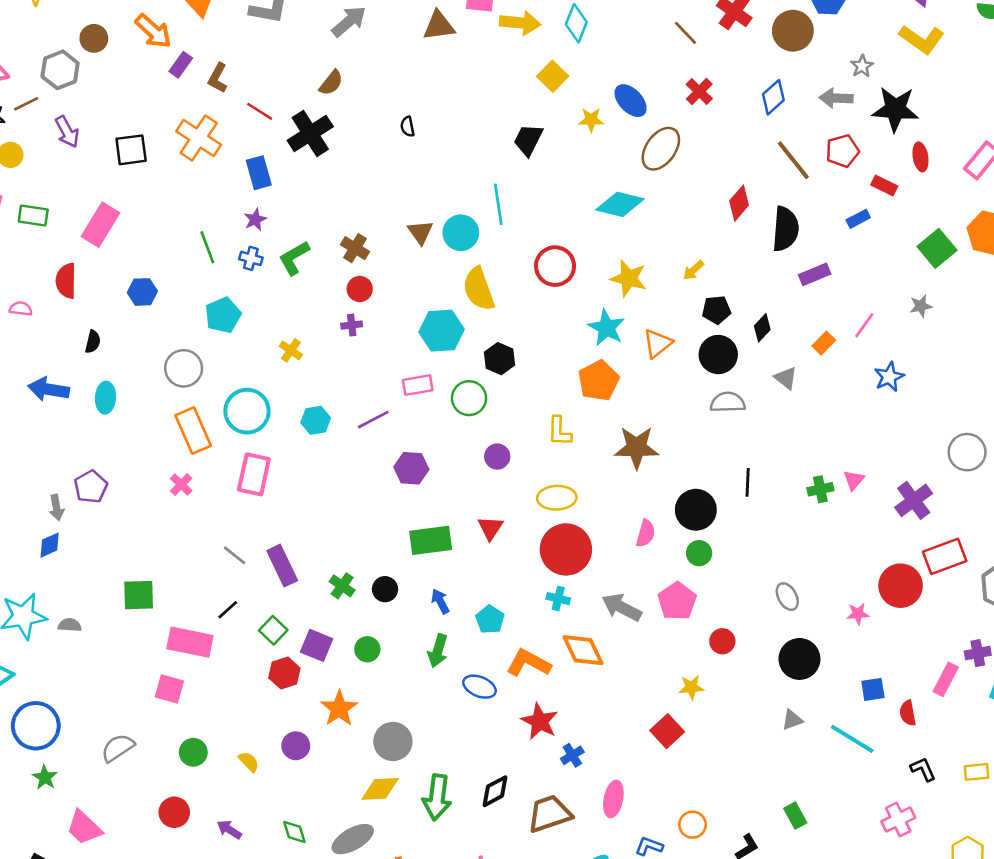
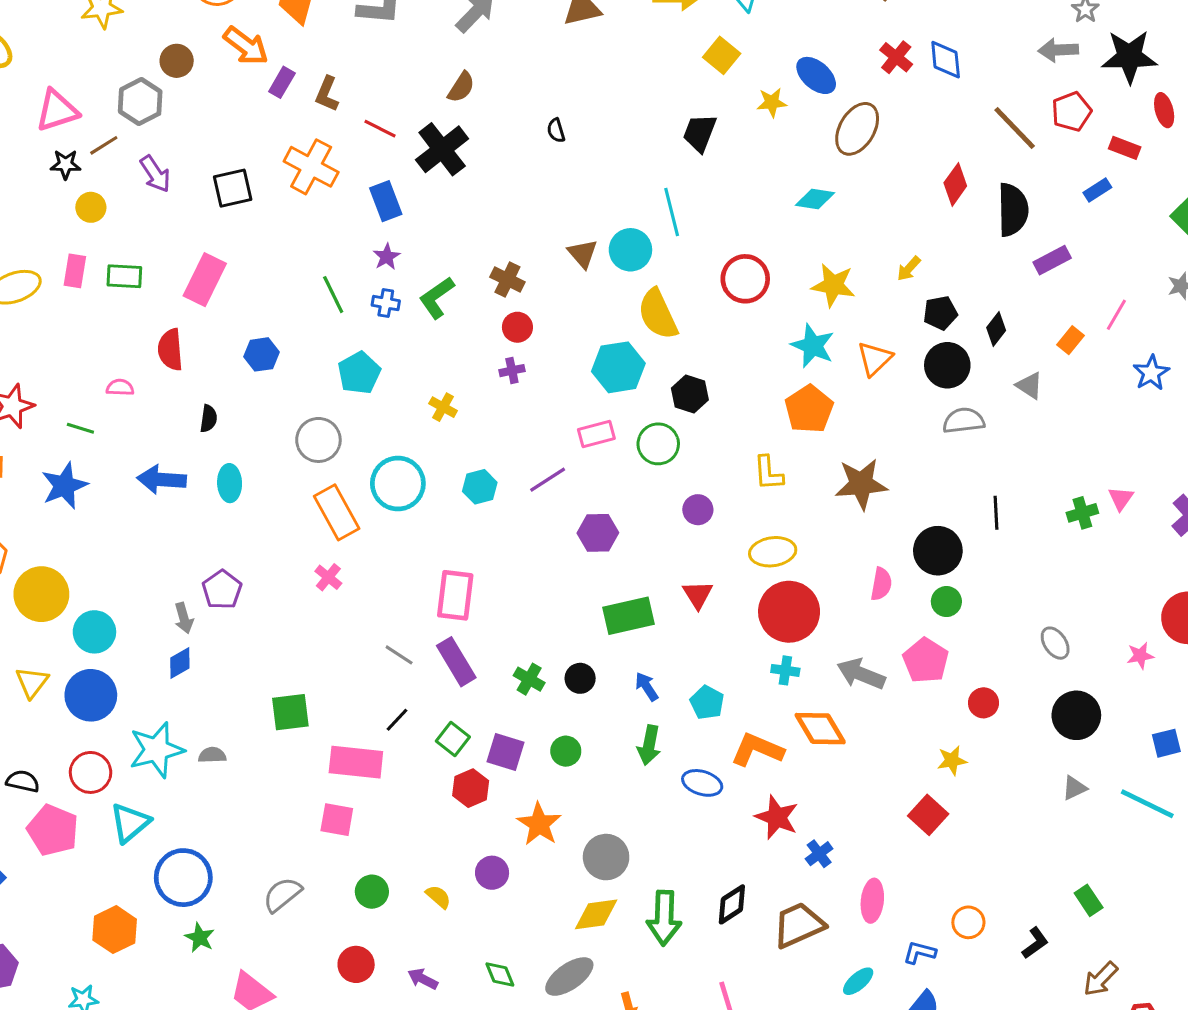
blue diamond: (773, 97) -> (946, 60), moved, turned -48
cyan diamond: (620, 204) -> (815, 199), size x0.7
pink rectangle: (254, 474) -> (455, 595), moved

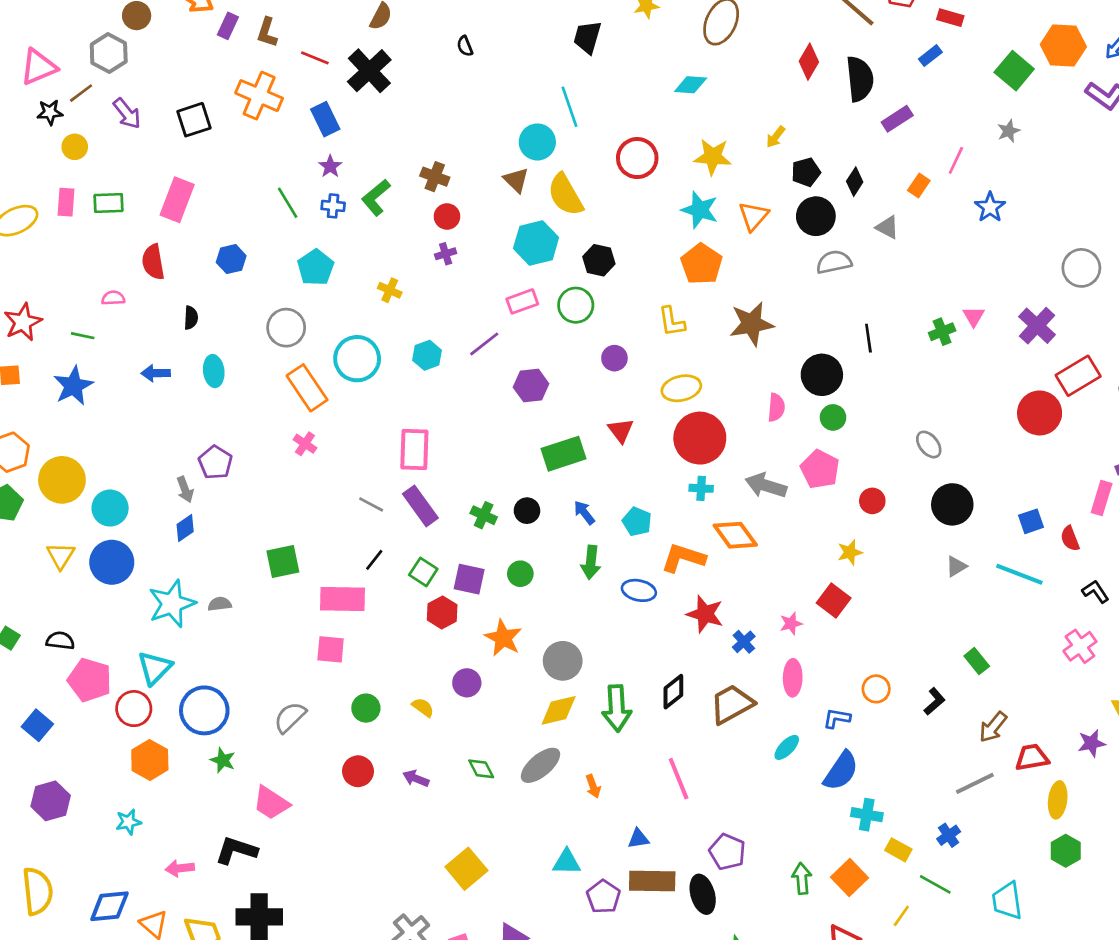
brown triangle: (583, 254) -> (516, 180), moved
blue arrow: (162, 480) -> (156, 373), size x0.7
pink star: (1140, 656) -> (791, 624), moved
red circle: (91, 772) -> (134, 709), moved

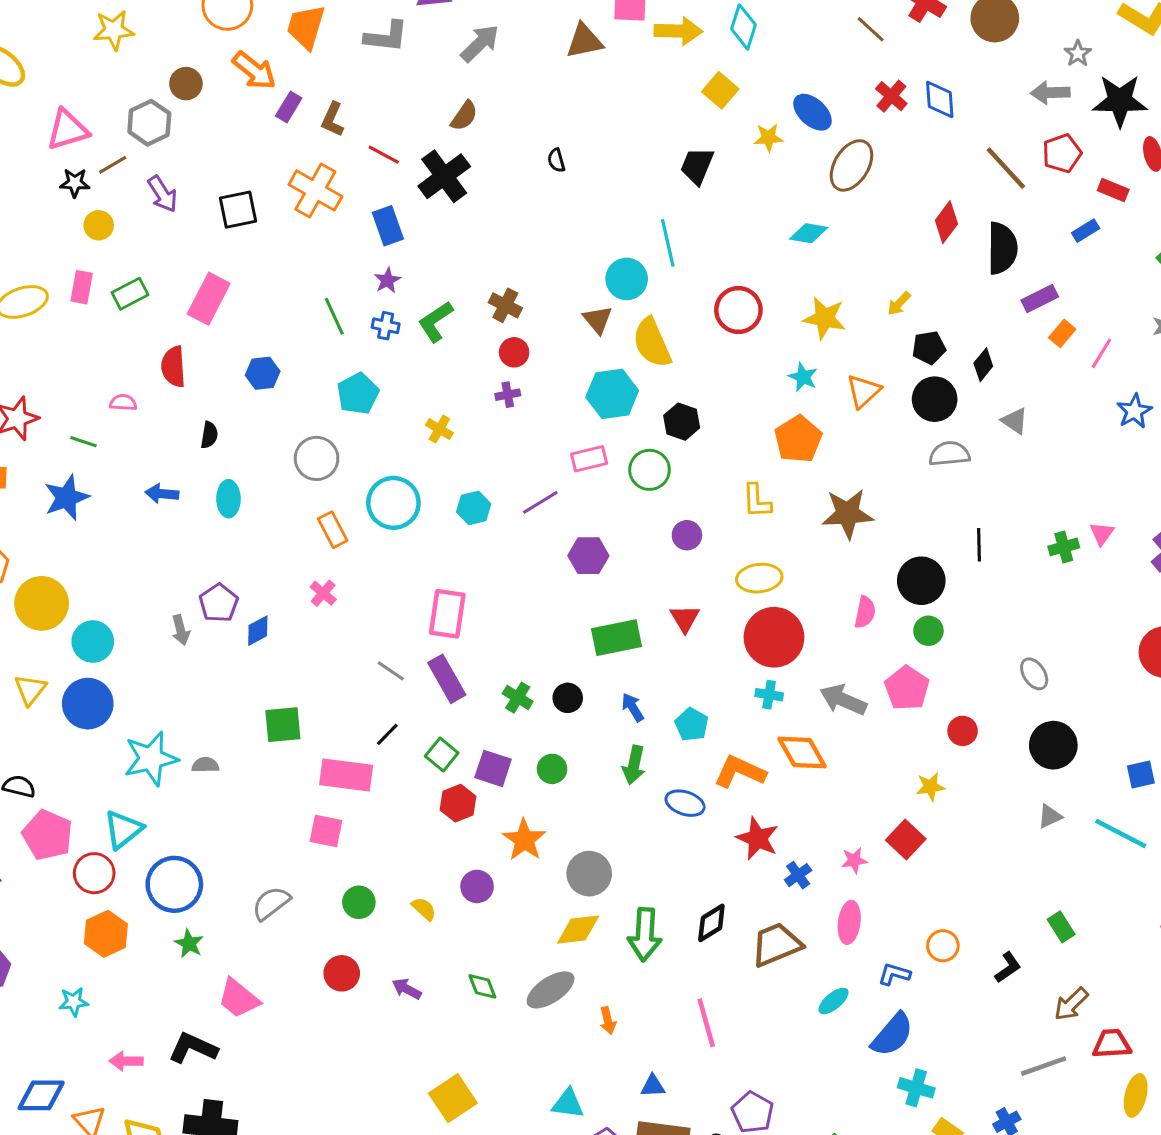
orange rectangle: (919, 185) -> (1062, 333), moved
green rectangle: (109, 203) -> (130, 294), turned -32
cyan star: (700, 210) -> (803, 377), size x0.7
orange rectangle: (307, 388) -> (333, 530), size x0.7
blue diamond: (185, 528) -> (258, 631), moved

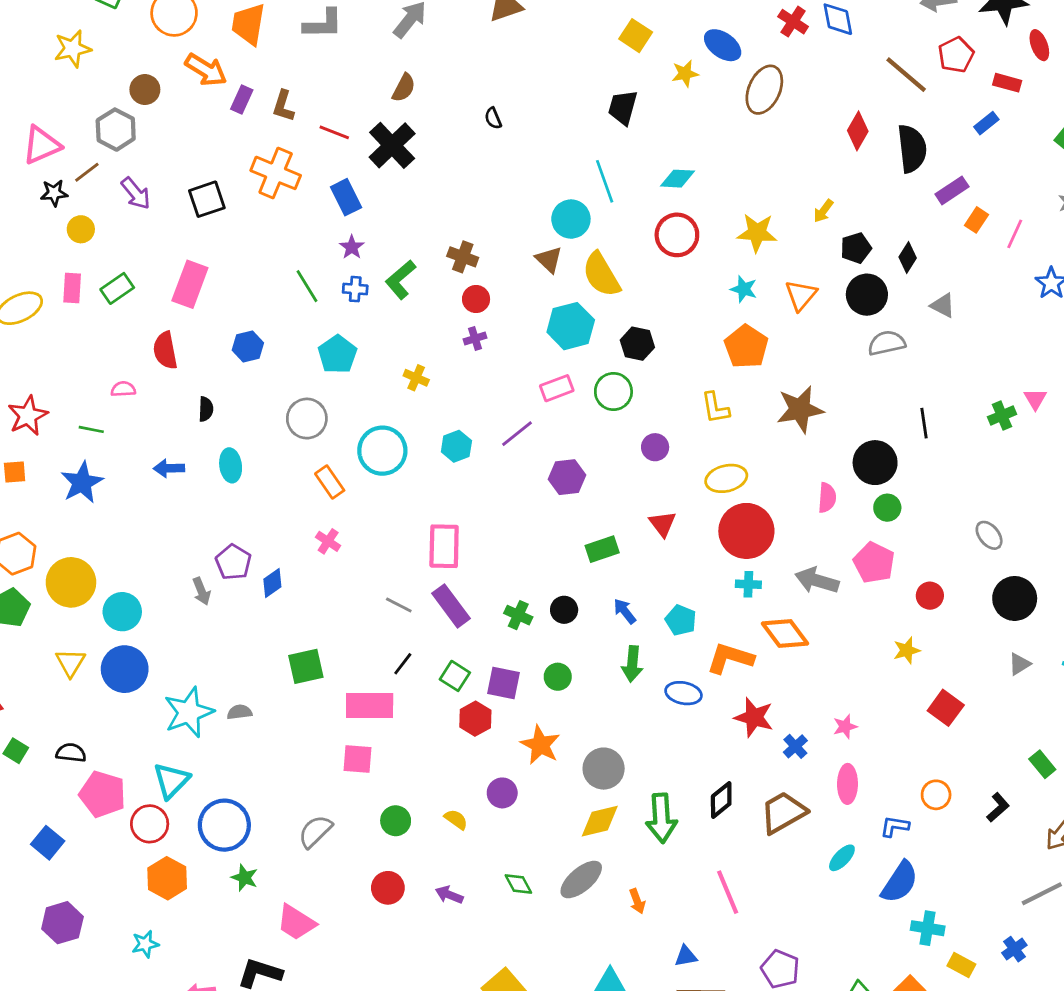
cyan diamond: (809, 233) -> (677, 179), moved
green rectangle: (617, 638) -> (602, 549), size x0.7
red square: (906, 839) -> (946, 708), moved

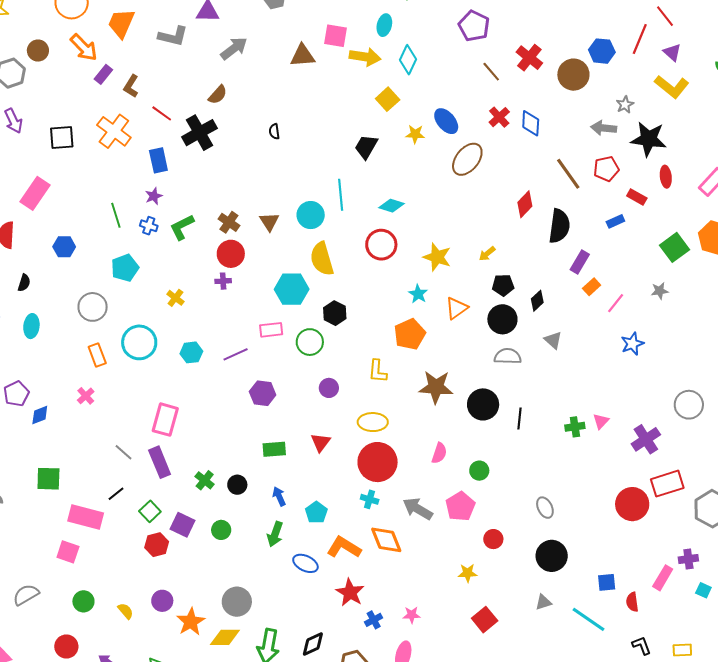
purple rectangle: (952, 190) -> (580, 262), turned -40
brown triangle: (549, 260) -> (269, 222), moved
red circle: (476, 299) -> (231, 254), size x1.4
black circle: (875, 463) -> (483, 404), moved
orange star: (540, 745) -> (191, 622), moved

